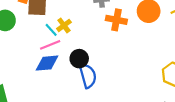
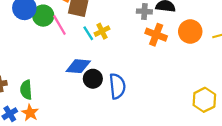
pink line: (50, 45) -> (59, 25), moved, turned 72
black circle: (79, 59) -> (93, 79), moved

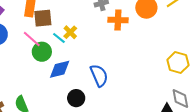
green circle: (43, 16) -> (42, 52), moved
black circle: (93, 79) -> (76, 98), moved

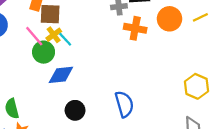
yellow cross: (70, 32) -> (54, 35), moved
blue semicircle: (99, 75) -> (124, 104), moved

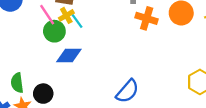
blue semicircle: (124, 104) -> (127, 91), turned 50
black circle: (75, 110) -> (43, 94), moved

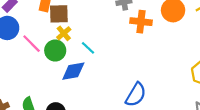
pink line: (47, 15) -> (32, 44), moved
cyan line: (77, 21) -> (88, 48), moved

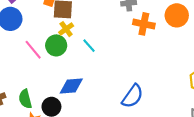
pink line: (32, 44) -> (33, 50), moved
blue diamond: (73, 71) -> (71, 86), moved

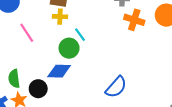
yellow cross: (66, 29) -> (60, 17), turned 32
green circle: (56, 45) -> (69, 48), moved

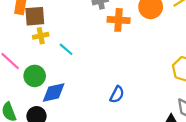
green circle: (69, 48) -> (35, 76), moved
blue semicircle: (116, 87) -> (117, 94), size x0.7

